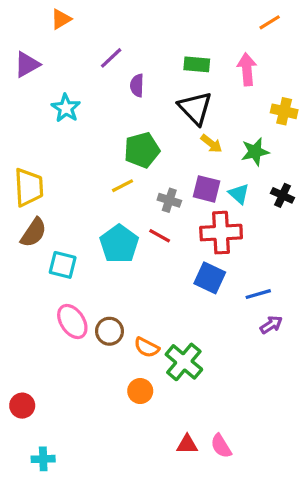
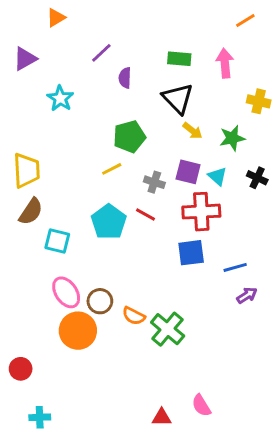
blue square: (210, 278) -> (191, 253), turned -32
orange circle: (140, 391) -> (78, 331), moved, size x1.6
red triangle: (187, 444) -> (162, 417), moved

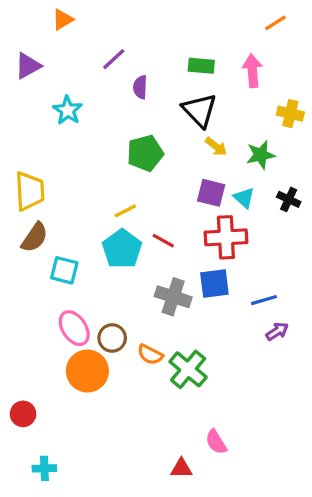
yellow line: (112, 169) -> (125, 211), moved
gray cross: (154, 182) -> (173, 297), moved, size x1.5
pink semicircle: (201, 406) -> (216, 442), moved

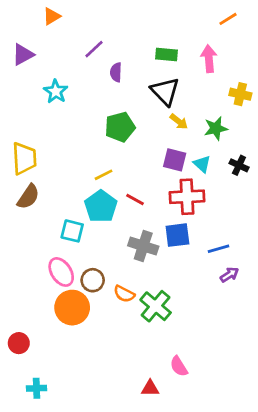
cyan square: (64, 270) -> (72, 231), moved

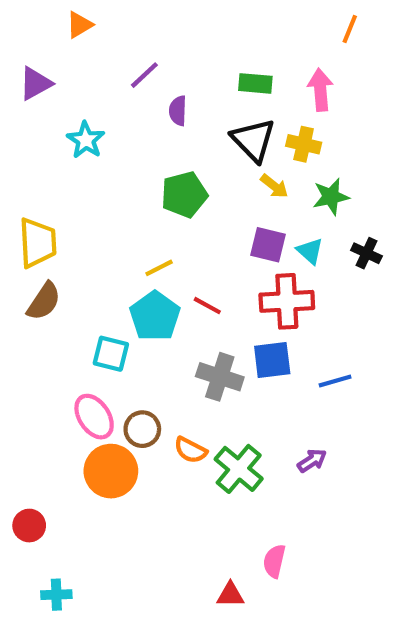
orange line: (228, 19) -> (350, 29), turned -36
yellow cross: (240, 94) -> (304, 144), moved
purple arrow: (229, 275) -> (312, 461), moved
pink semicircle: (179, 366) -> (274, 561), turned 45

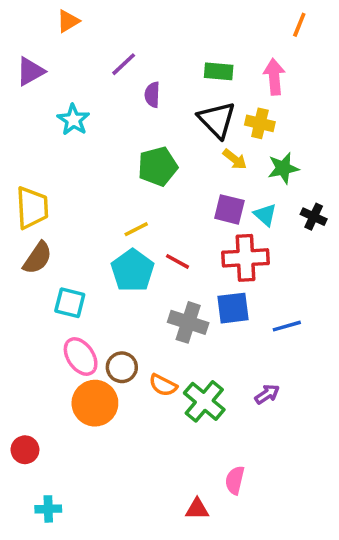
cyan square: (111, 354) -> (70, 303), moved

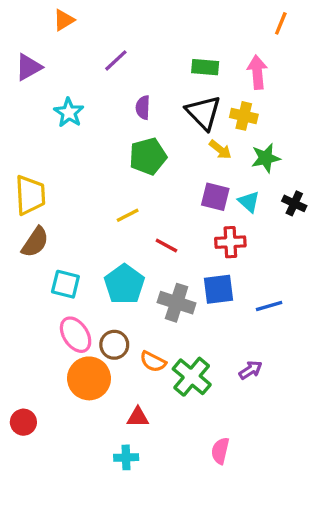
purple semicircle: (152, 95) -> (143, 108), moved
red cross: (246, 258) -> (230, 242), size x0.7
cyan pentagon: (133, 270) -> (124, 284), moved
cyan cross: (48, 509) -> (126, 457), moved
red triangle: (197, 509) -> (138, 417), moved

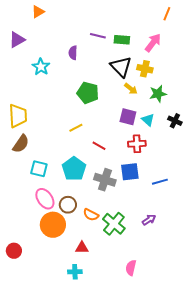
purple line: (116, 60) -> (98, 36), moved, turned 56
pink arrow: (257, 72) -> (153, 43), turned 42
purple semicircle: (143, 108) -> (73, 53), moved
green pentagon: (148, 156) -> (88, 93), turned 30

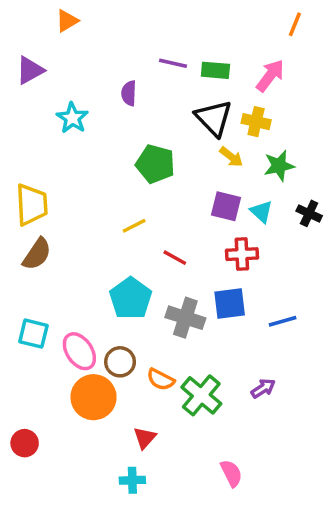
cyan square: (39, 169) -> (33, 334), moved
red triangle: (82, 248) -> (145, 438), turned -48
pink semicircle: (131, 268) -> (231, 473), turned 140

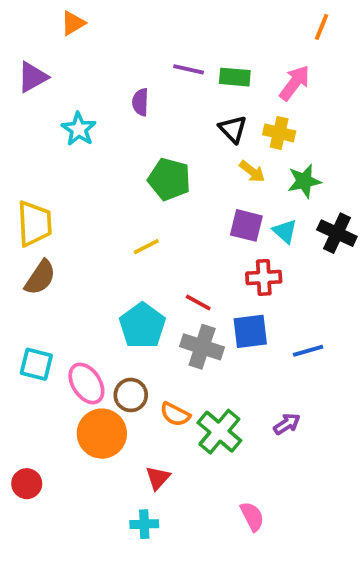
black triangle: (214, 118) -> (233, 129), size x0.7
black cross: (309, 213) -> (337, 233), size x1.4
red line: (175, 258) -> (198, 303), moved

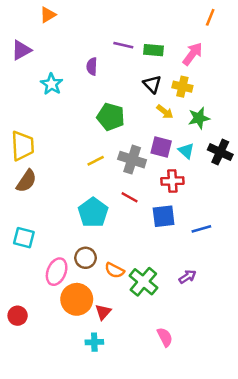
gray cross: (202, 347) -> (132, 160), moved
pink ellipse: (86, 383) -> (57, 272), moved, turned 56
orange circle: (102, 434) -> (77, 299), moved

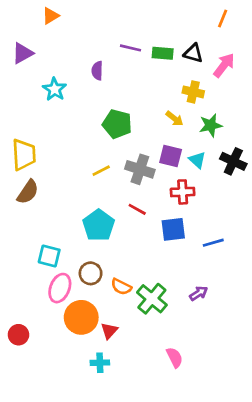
pink arrow: (193, 54) -> (224, 65), moved
black triangle: (152, 84) -> (193, 53), moved, turned -30
cyan square: (24, 238) -> (49, 256), moved

